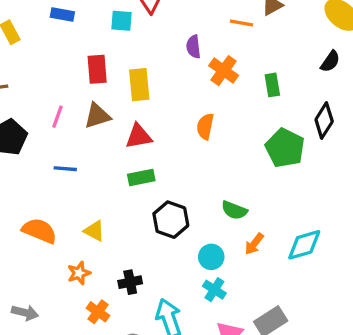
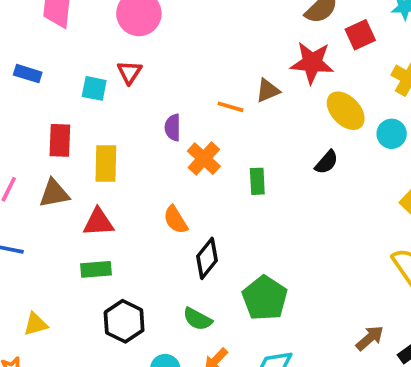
black diamond: (324, 121) -> (207, 258), moved
orange semicircle: (205, 126) -> (176, 220), turned -50
green pentagon: (285, 148) -> (265, 298), moved
yellow triangle: (94, 231) -> (36, 324), turned -50

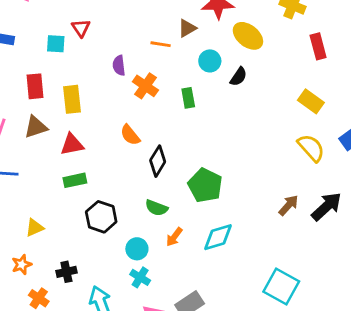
cyan circle: (392, 134) -> (210, 61), moved

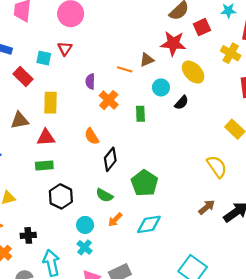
red rectangle: (35, 86) -> (23, 77), moved, turned -48
yellow semicircle: (311, 148) -> (217, 167), moved

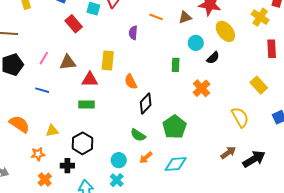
orange line: (125, 69) -> (156, 17), moved
orange cross: (109, 100) -> (201, 88), moved
yellow rectangle: (51, 103) -> (108, 60), moved
black hexagon: (61, 196) -> (83, 143), moved

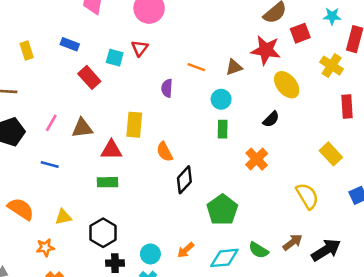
cyan circle: (196, 43) -> (221, 99), moved
green semicircle: (138, 135) -> (258, 250), moved
black cross: (67, 166) -> (115, 263), moved

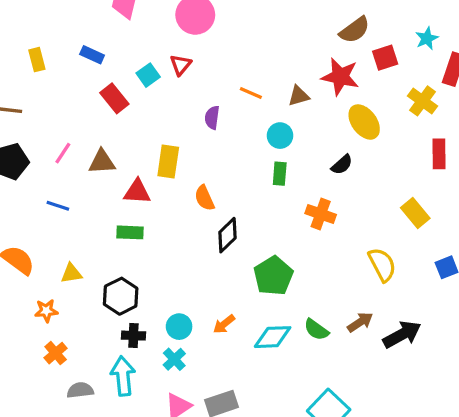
cyan star: (332, 16) -> (427, 38), turned -30
cyan square: (115, 58) -> (148, 75), turned 36
orange cross: (257, 159) -> (321, 214), turned -30

